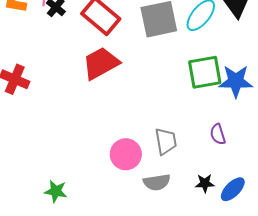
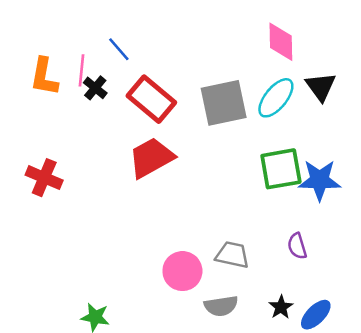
gray trapezoid: (166, 141) -> (232, 255), turned -68
black star: (205, 183) -> (281, 307), turned -30

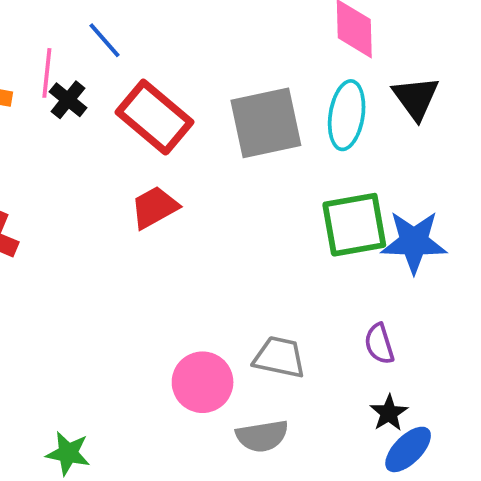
cyan ellipse: (276, 98) -> (347, 115), turned -30
red trapezoid: (151, 158) -> (154, 207), size x0.7
black star: (281, 307) -> (389, 413), moved

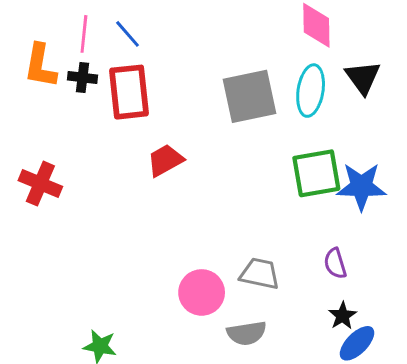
pink line: (47, 73) -> (84, 34), moved
black cross: (68, 100) -> (82, 77), moved, turned -32
red rectangle: (154, 117) -> (129, 92), moved, turned 44

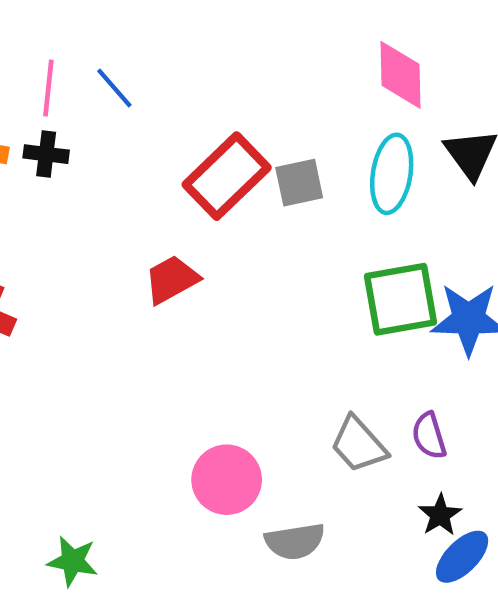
red rectangle: (129, 92) -> (227, 176), moved, turned 52
gray square: (250, 96) -> (299, 183), size x0.6
gray trapezoid: (260, 274) -> (359, 445), moved, turned -144

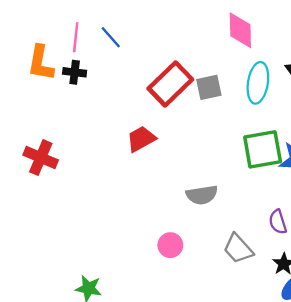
pink diamond: (400, 75) -> (240, 30), moved
gray trapezoid: (359, 445) -> (238, 249), moved
pink circle: (227, 480) -> (170, 245), size x0.7
gray semicircle: (295, 541) -> (202, 195), moved

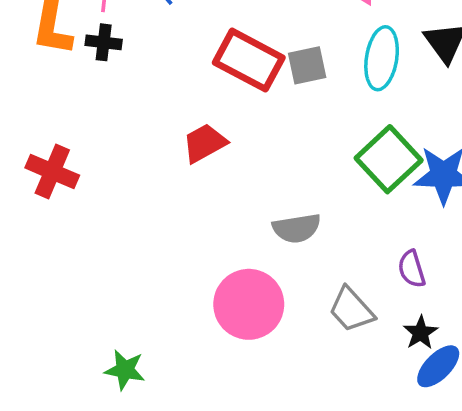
red rectangle: (170, 84) -> (249, 60), turned 72
green square: (263, 149) -> (389, 159), turned -33
pink circle: (170, 245) -> (249, 304), size x1.8

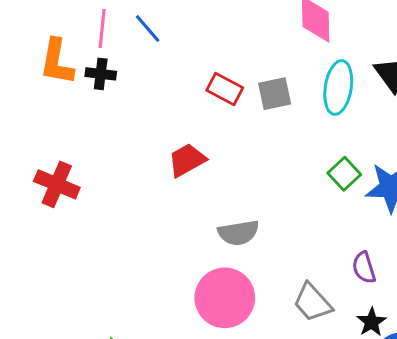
red rectangle: (249, 60) -> (225, 89), size x0.6
green square: (389, 159) -> (344, 174), size x0.6
gray semicircle: (297, 228) -> (238, 233), moved

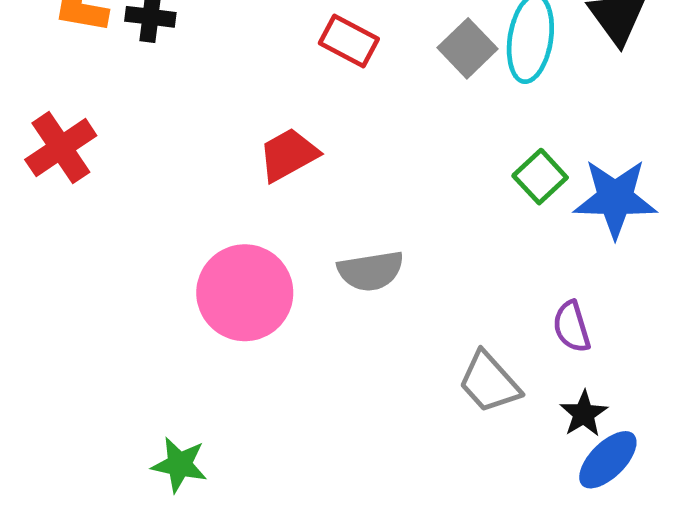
gray square: (275, 94) -> (467, 48), moved, turned -32
red cross: (57, 184) -> (61, 148), moved, turned 33
pink circle: (225, 298) -> (245, 293), moved

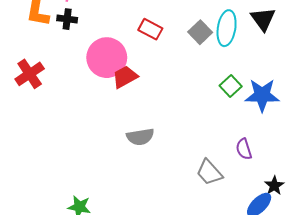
gray semicircle: (371, 271) -> (140, 137), moved
pink circle: (245, 293) -> (107, 58), moved
black star: (584, 414) -> (274, 186), moved

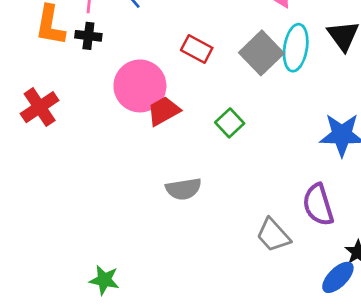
gray square: (200, 32) -> (261, 53), size x1.4
green square: (231, 86) -> (230, 123), moved
purple semicircle: (244, 149) -> (318, 205), size x1.5

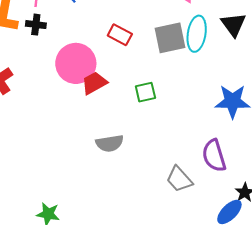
gray square: (261, 53) -> (170, 38), turned 32
green square: (230, 123) -> (145, 92), turned 30

